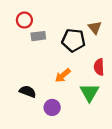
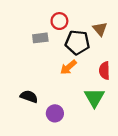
red circle: (24, 20) -> (59, 21), moved
orange arrow: (63, 75) -> (68, 67), moved

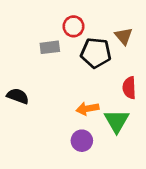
orange arrow: (68, 67) -> (87, 109), moved, turned 30
black semicircle: (29, 96) -> (18, 96), moved
purple circle: (55, 113) -> (82, 141), moved

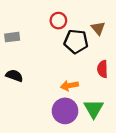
gray rectangle: (50, 47) -> (12, 37), moved
green triangle: (117, 121) -> (94, 109), moved
purple circle: (82, 141) -> (65, 111), size x1.5

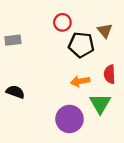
black semicircle: (14, 76) -> (15, 92), moved
orange arrow: (69, 86) -> (80, 81), moved
green triangle: (94, 109) -> (100, 104), moved

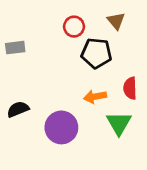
brown triangle: (105, 31) -> (116, 21), moved
black semicircle: (15, 92) -> (18, 109), turned -42
purple circle: (69, 119) -> (61, 127), moved

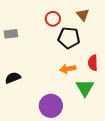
purple circle: (61, 127) -> (51, 106), moved

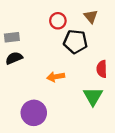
orange arrow: (68, 69) -> (56, 77), moved
black semicircle: (13, 78) -> (14, 58), moved
purple circle: (51, 106) -> (34, 113), moved

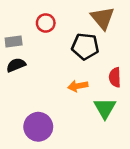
brown triangle: (91, 16) -> (103, 18), size x1.5
red circle: (58, 21) -> (46, 23), moved
orange arrow: (56, 77) -> (78, 86), moved

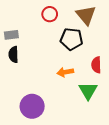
red circle: (46, 23) -> (50, 14), moved
black semicircle: (16, 65) -> (13, 55), turned -70

